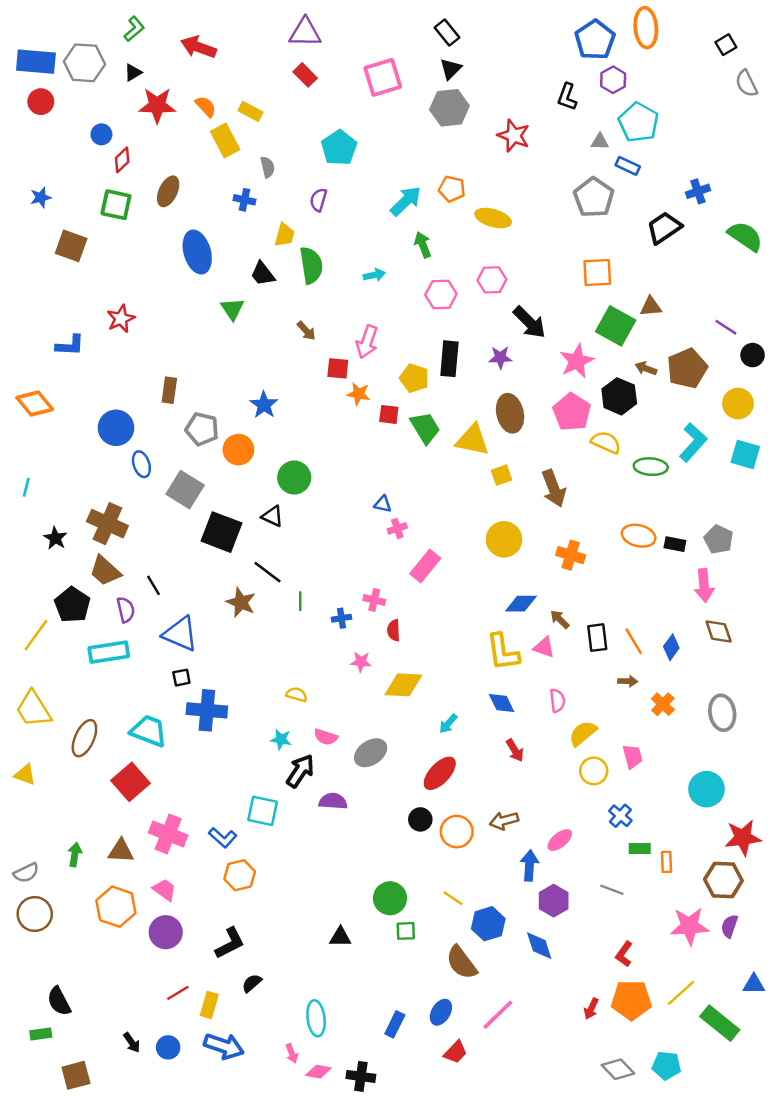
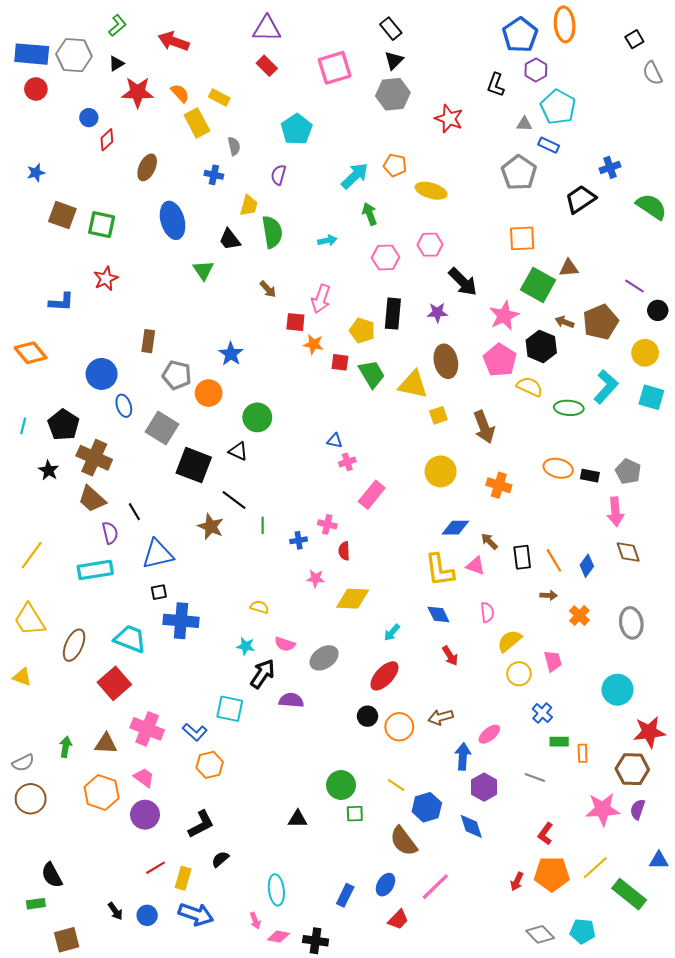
green square: (116, 205) -> (102, 225), moved
black pentagon: (72, 605) -> (63, 425), moved
blue triangle: (180, 634) -> (158, 554), turned -36

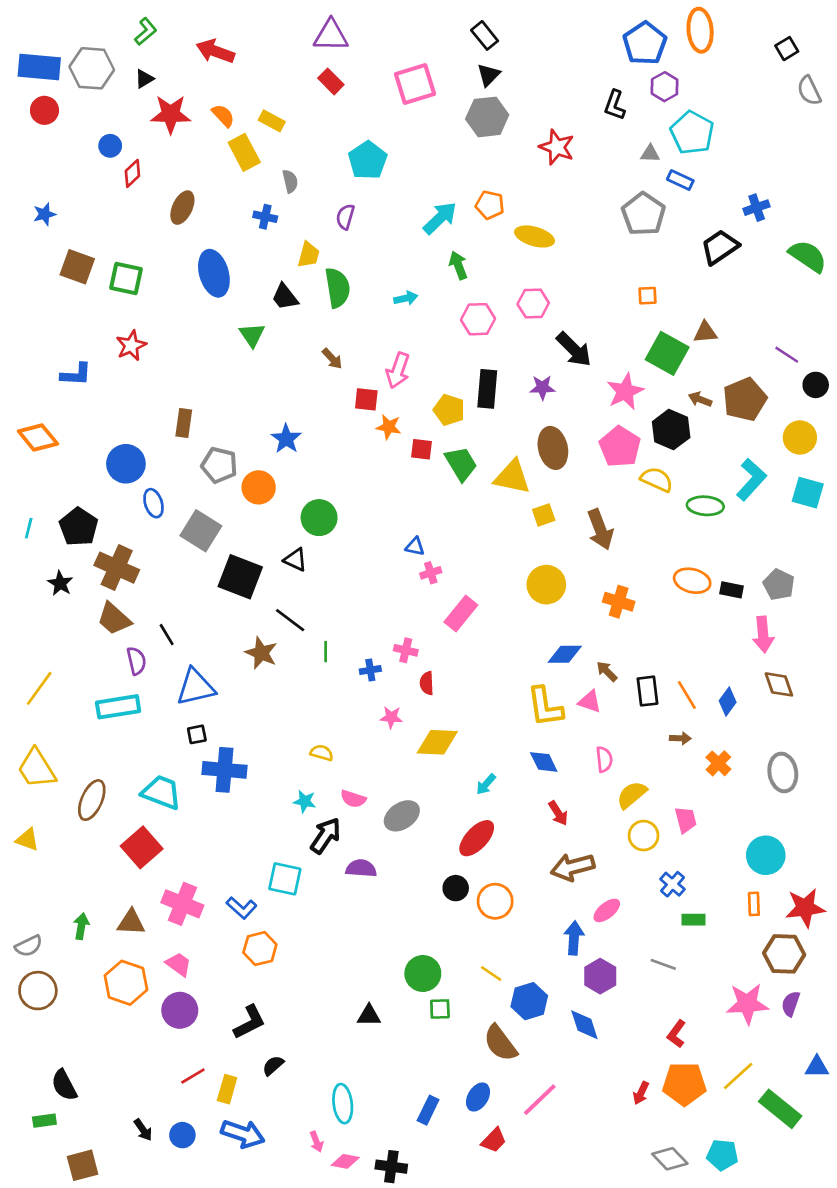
orange square: (522, 238) -> (647, 296), size x0.6
brown arrow: (441, 717) -> (573, 867), moved, size x1.4
orange rectangle: (583, 753) -> (754, 904), moved

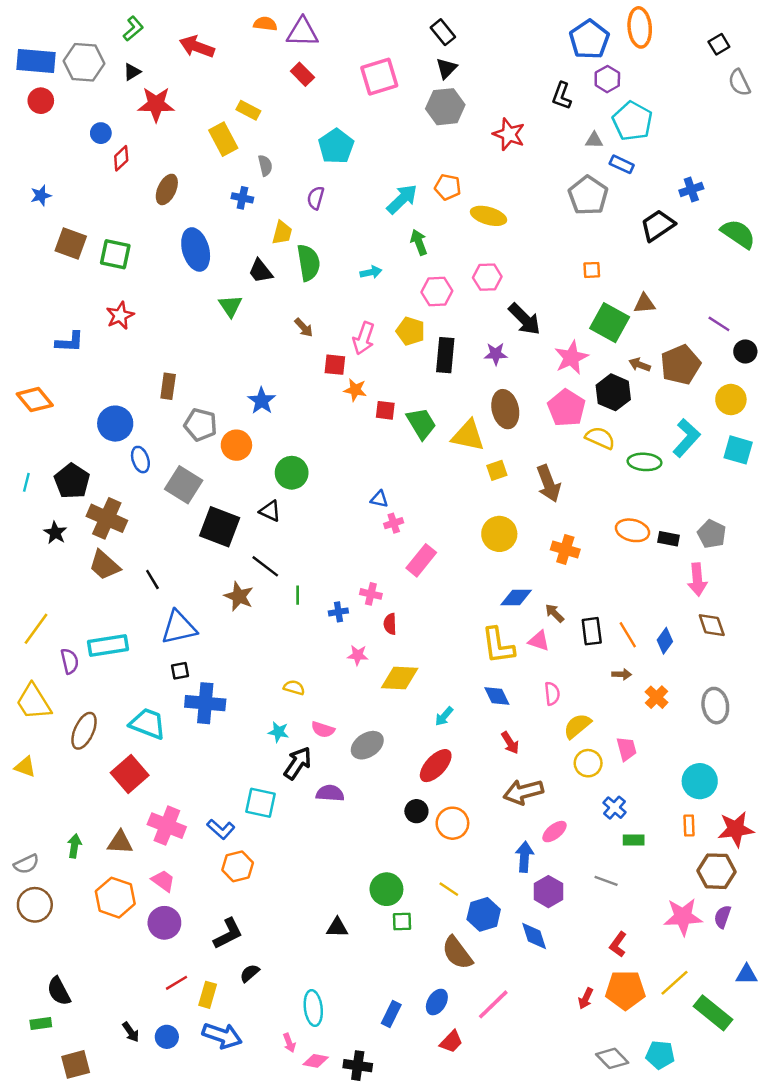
orange semicircle: (223, 116) -> (265, 24), moved, turned -40
yellow pentagon: (449, 410) -> (410, 331), moved
purple semicircle: (136, 661) -> (70, 661), moved

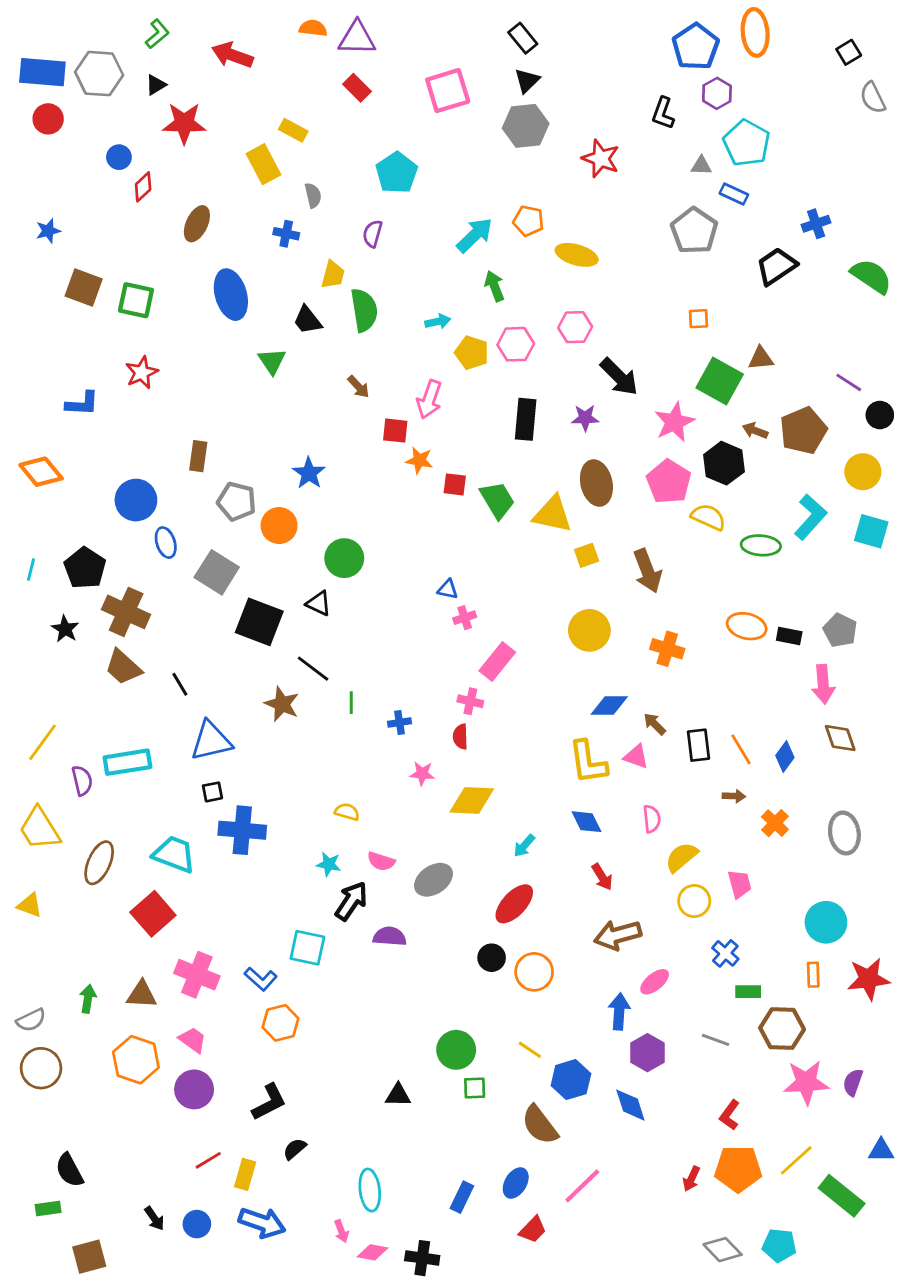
yellow pentagon: (410, 331) -> (472, 353), moved
pink cross: (371, 594) -> (470, 701), moved
brown hexagon: (717, 871) -> (782, 1029), moved

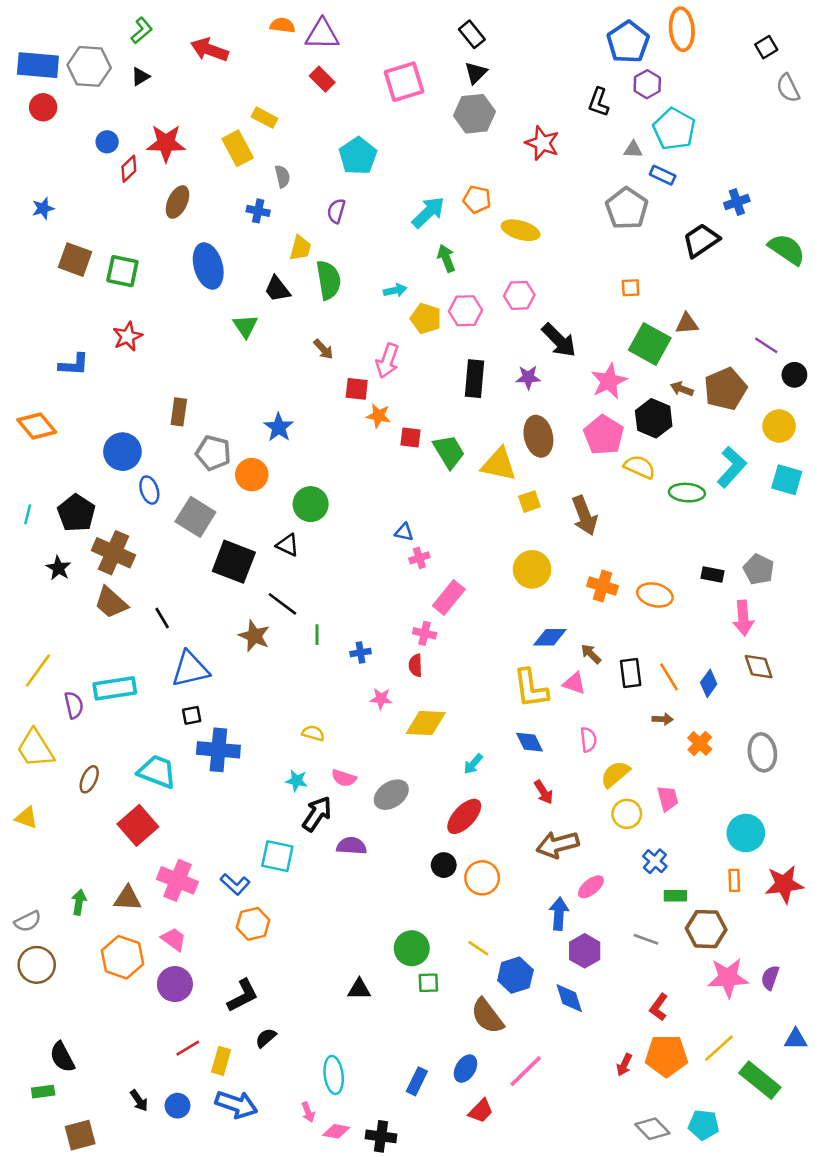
red star: (184, 123) -> (166, 143), moved
orange ellipse: (747, 626) -> (655, 595), moved
brown ellipse: (99, 863) -> (89, 779), size x0.7

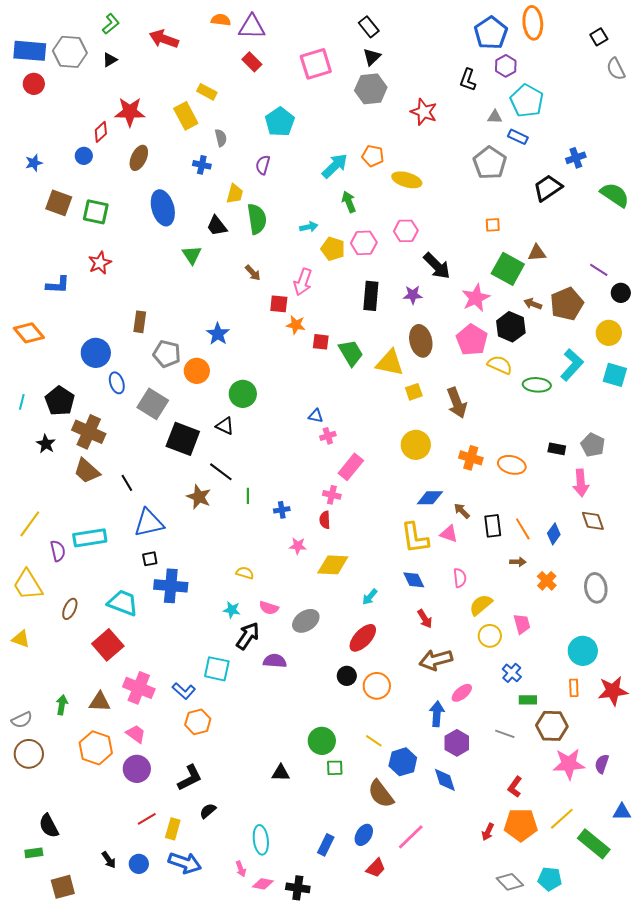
blue circle: (107, 142) -> (84, 156), moved

